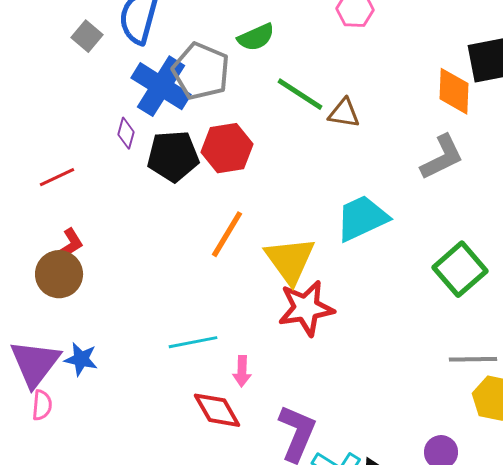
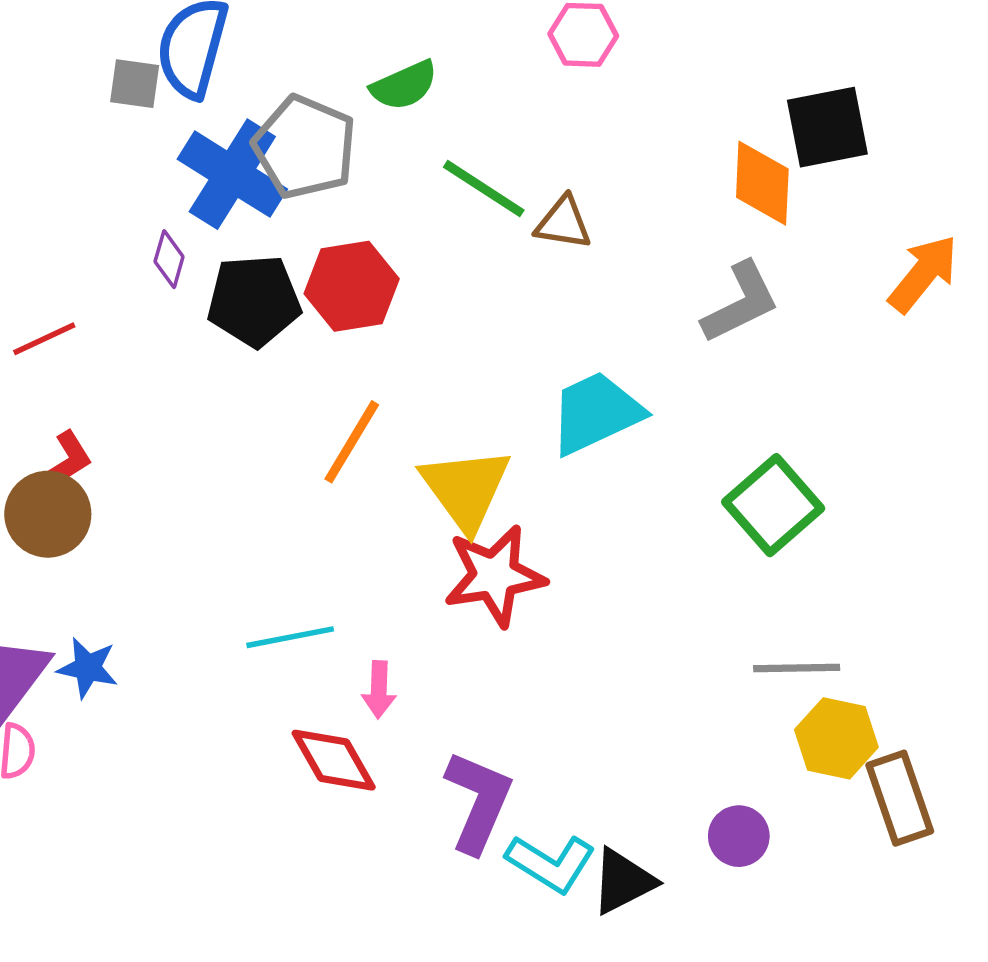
gray square: (87, 36) -> (135, 84), moved, turned -32

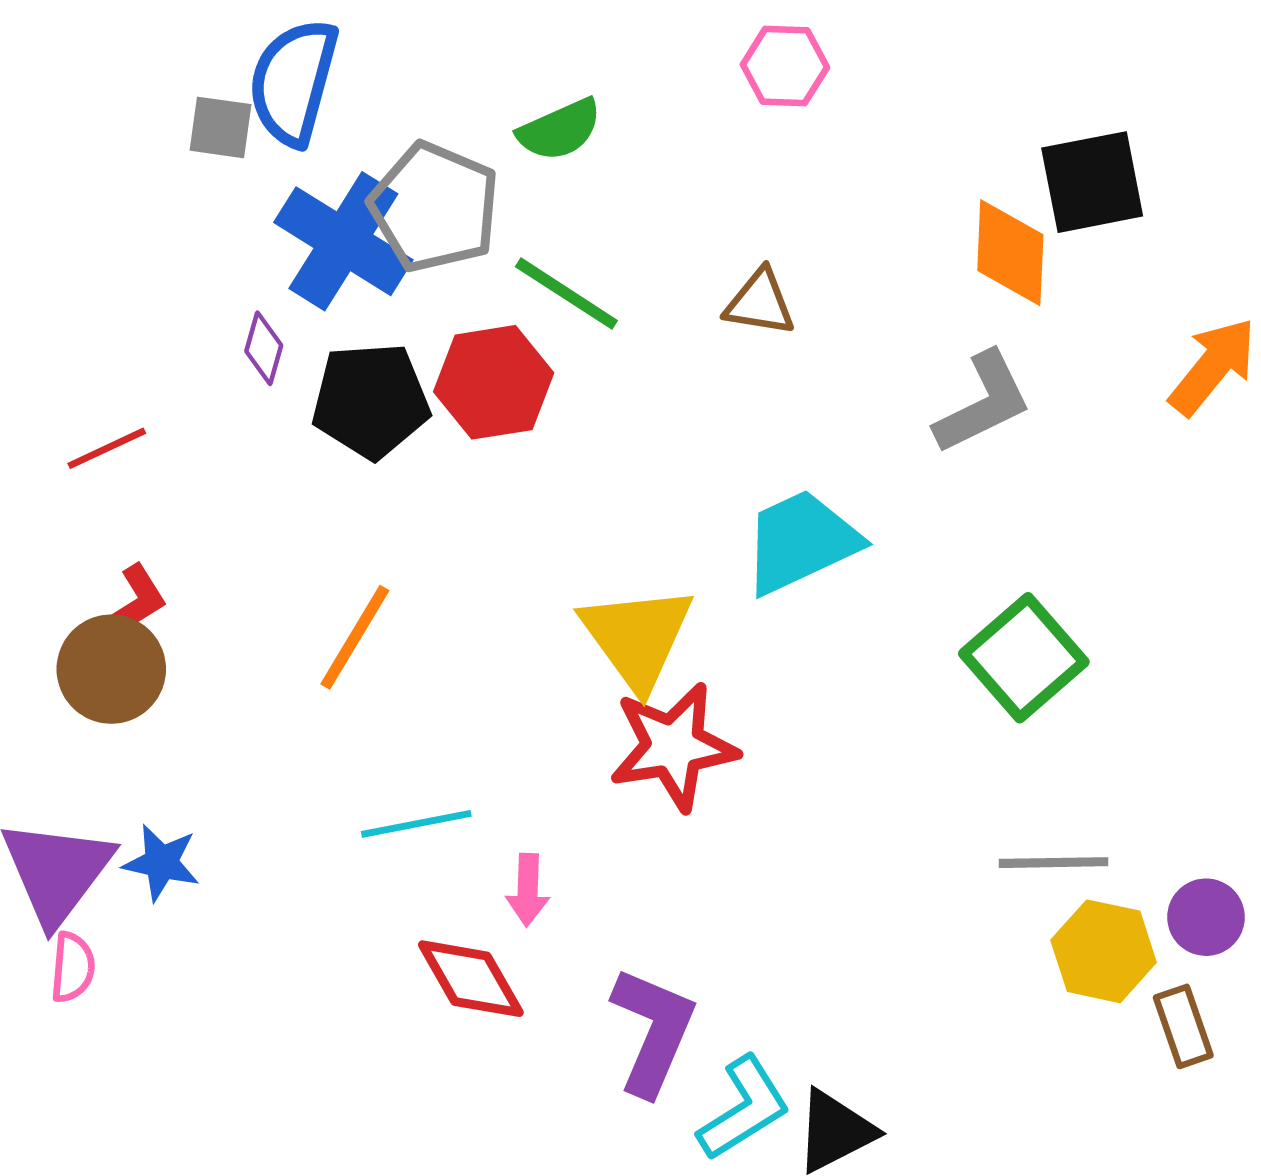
green line: (484, 189) -> (566, 294), moved
orange line: (352, 442) -> (355, 637), moved
brown rectangle: (900, 798) -> (1183, 1026), size x0.7
purple circle: (739, 836) -> (1206, 917), moved
cyan L-shape: (551, 863) -> (744, 1108), turned -64

